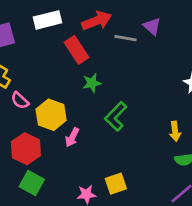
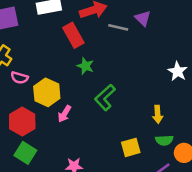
green star: (92, 83) -> (85, 66), turned 30
pink semicircle: (20, 100) -> (19, 78), turned -30
yellow square: (116, 184) -> (131, 147), moved

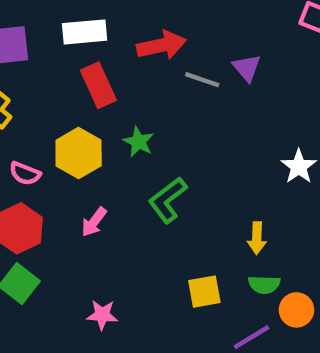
red rectangle: (73, 35) -> (98, 85), moved
pink semicircle: (19, 78) -> (25, 173), moved
yellow hexagon: (47, 92) -> (79, 153), moved

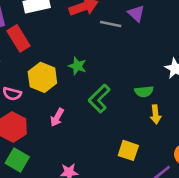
red rectangle: (98, 85) -> (19, 38), moved
green semicircle: (264, 285) -> (144, 91), moved
yellow square: (204, 292) -> (128, 150), turned 36

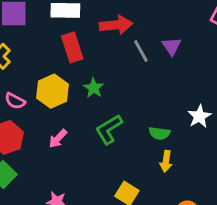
gray line: (111, 24) -> (141, 51), turned 36
red rectangle: (19, 38) -> (72, 47), moved

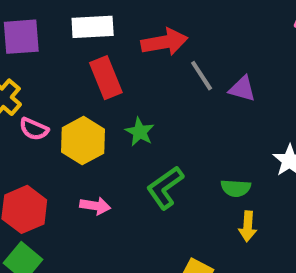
purple triangle: (172, 46) -> (242, 89), moved, turned -36
pink semicircle: (15, 101) -> (34, 129), moved
pink arrow: (58, 139) -> (95, 206), turned -120

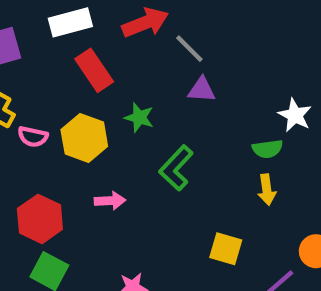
purple triangle: (242, 89) -> (202, 90), moved
green semicircle: (236, 188) -> (267, 149), moved

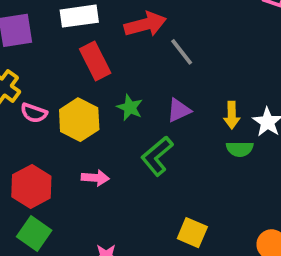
purple triangle: (202, 90) -> (179, 110), moved, turned -36
yellow arrow: (267, 190) -> (232, 115), moved

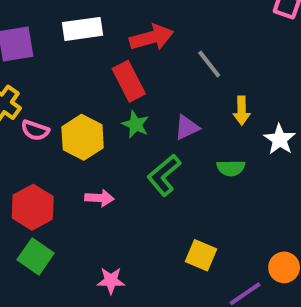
gray line: (182, 52) -> (209, 64), moved
red rectangle: (95, 61) -> (129, 81), moved
yellow arrow: (232, 115) -> (242, 111), moved
green semicircle: (240, 149) -> (231, 168), moved

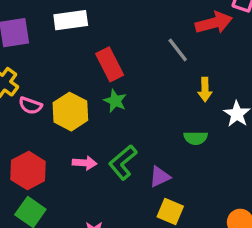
red arrow: (152, 37) -> (214, 23), moved
purple triangle: (187, 127) -> (160, 177), moved
green L-shape: (164, 175) -> (123, 162), moved

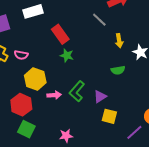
pink semicircle: (30, 106) -> (21, 55), moved
yellow hexagon: (70, 112) -> (35, 79), moved

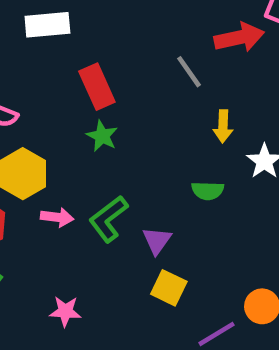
purple triangle: (100, 97) -> (157, 240), turned -32

